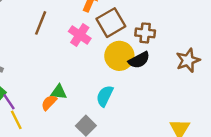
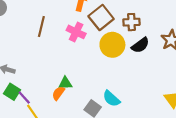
black semicircle: (139, 60) -> (140, 45), moved
cyan semicircle: (105, 96) -> (111, 99), moved, turned -66

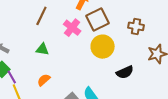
brown cross: (131, 22) -> (136, 26), moved
black semicircle: (140, 45) -> (125, 72), moved
green triangle: (65, 83) -> (42, 49), moved

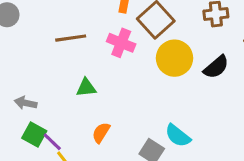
brown line: (41, 16) -> (71, 38), turned 72
black semicircle: (125, 72) -> (216, 67), moved

